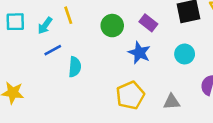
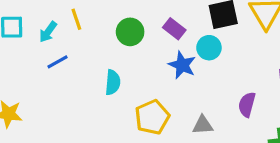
blue star: (139, 53) -> (182, 65), moved
cyan circle: (185, 54) -> (209, 48), moved
cyan semicircle: (75, 67) -> (113, 82), moved

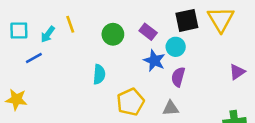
blue line: (57, 62) -> (34, 58), moved
purple semicircle: (247, 105) -> (178, 77), moved

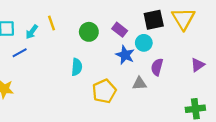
purple semicircle: (178, 77) -> (157, 67), moved
gray triangle: (171, 108) -> (139, 84), moved

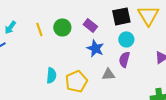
yellow line: (51, 23) -> (39, 29), moved
cyan circle: (144, 43) -> (126, 39), moved
cyan semicircle: (77, 67) -> (51, 75), moved

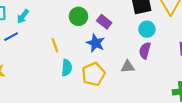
purple rectangle: (90, 25) -> (104, 22), moved
yellow line: (39, 29) -> (55, 45), moved
blue star: (95, 48) -> (96, 43), moved

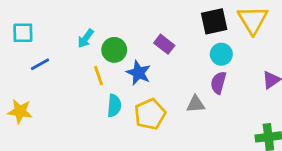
cyan arrow: (23, 16) -> (86, 38), moved
green circle: (78, 16) -> (114, 50), moved
blue star: (96, 43) -> (138, 73), moved

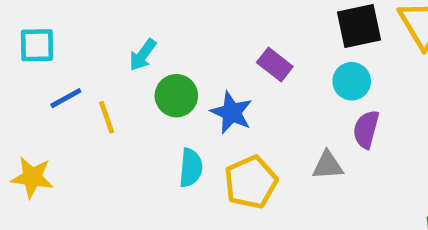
green circle: (114, 50) -> (176, 96), moved
cyan circle: (221, 54) -> (352, 81), moved
yellow line: (99, 76) -> (107, 117), moved

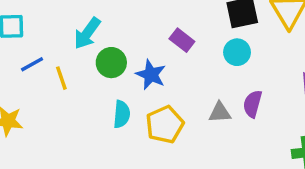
cyan arrow: (143, 55) -> (87, 33), size x1.4
purple semicircle: (366, 129) -> (253, 104), moved

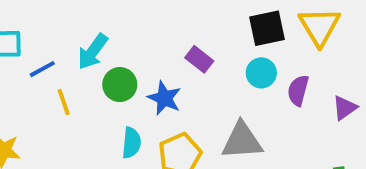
blue line: (32, 64) -> (42, 69), moved
purple semicircle: (253, 104) -> (298, 90), moved
gray triangle: (220, 112) -> (242, 141), size x1.6

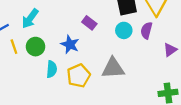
green circle: (120, 85) -> (35, 47), moved
purple semicircle: (298, 90) -> (146, 30), moved

